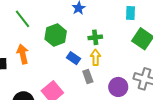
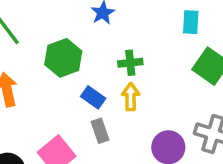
gray rectangle: (88, 77) -> (100, 131), moved

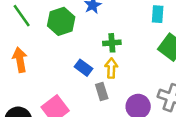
green hexagon: (63, 58) -> (61, 21), moved
gray rectangle: (100, 131) -> (102, 91), moved

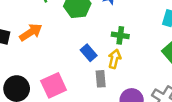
orange arrow: (20, 60) -> (31, 32), turned 55

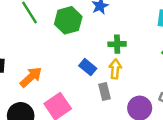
orange arrow: (31, 32) -> (31, 77), moved

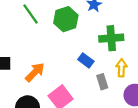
green cross: (117, 44) -> (111, 38), size x1.5
yellow arrow: (115, 69) -> (121, 68), moved

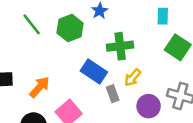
blue rectangle: (86, 60) -> (94, 72), size x1.5
yellow arrow: (121, 68) -> (133, 78), turned -138

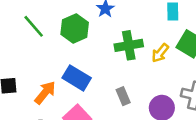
blue rectangle: (94, 72) -> (77, 78), moved
yellow arrow: (133, 78) -> (160, 53), moved

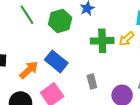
yellow arrow: (160, 53) -> (126, 39), moved

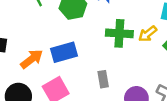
blue rectangle: (56, 61) -> (64, 52), turned -60

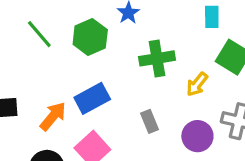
yellow arrow: (148, 34) -> (197, 84), moved

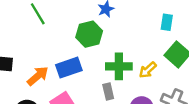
green hexagon: (90, 37) -> (89, 34), moved
green cross: (157, 58) -> (119, 66), moved

